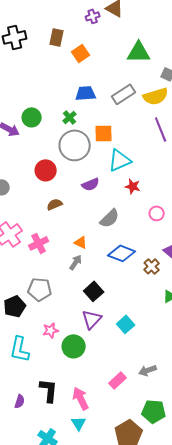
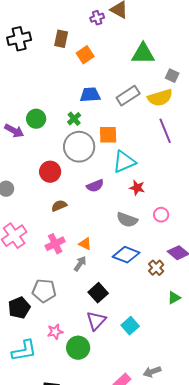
gray semicircle: (110, 218) -> (127, 220), moved, turned 65
pink cross: (39, 243) -> (55, 244), moved
cyan L-shape: (20, 349) -> (24, 351), turned -112

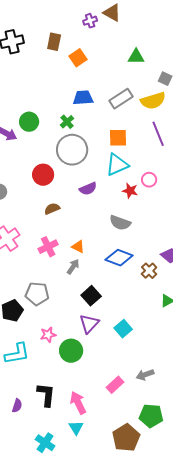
green triangle: (143, 54) -> (136, 57), size x0.7
orange square: (108, 135) -> (118, 138), moved
pink circle: (161, 215) -> (149, 180), moved

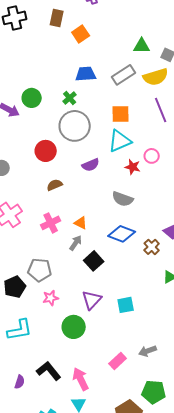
green triangle: (136, 57) -> (142, 46), moved
black square: (91, 296) -> (94, 261), moved
cyan square: (123, 329) -> (126, 305), turned 30
pink star: (48, 335) -> (51, 298), moved
black L-shape: (46, 395) -> (49, 371), turned -45

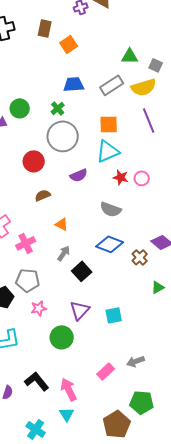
pink circle: (152, 156) -> (142, 178), moved
pink cross: (51, 223) -> (26, 243), moved
orange triangle: (81, 223) -> (62, 224), moved

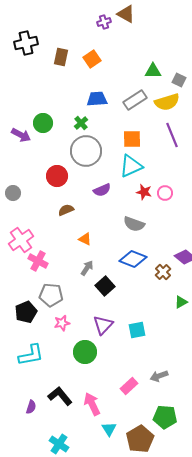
brown rectangle: (45, 28) -> (61, 57), moved
pink cross: (26, 243) -> (38, 261), moved, turned -36
cyan triangle: (67, 414) -> (109, 429), moved

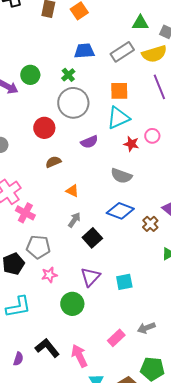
pink circle: (165, 193) -> (152, 136), moved

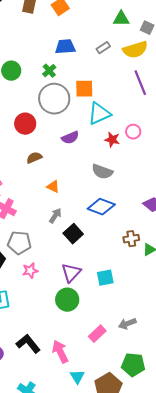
gray rectangle: (122, 52) -> (103, 48), size x0.6
orange square: (119, 91) -> (84, 89), moved
brown cross: (150, 224) -> (131, 239), moved, turned 35
green circle: (72, 304) -> (67, 300), moved

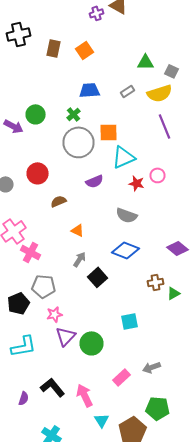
red circle: (25, 124) -> (38, 173), moved
purple triangle: (71, 273) -> (66, 336), moved

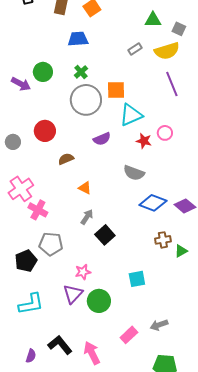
blue trapezoid: (90, 90) -> (78, 39), moved
blue diamond: (126, 250) -> (153, 203), moved
pink star: (54, 314) -> (83, 272), moved

